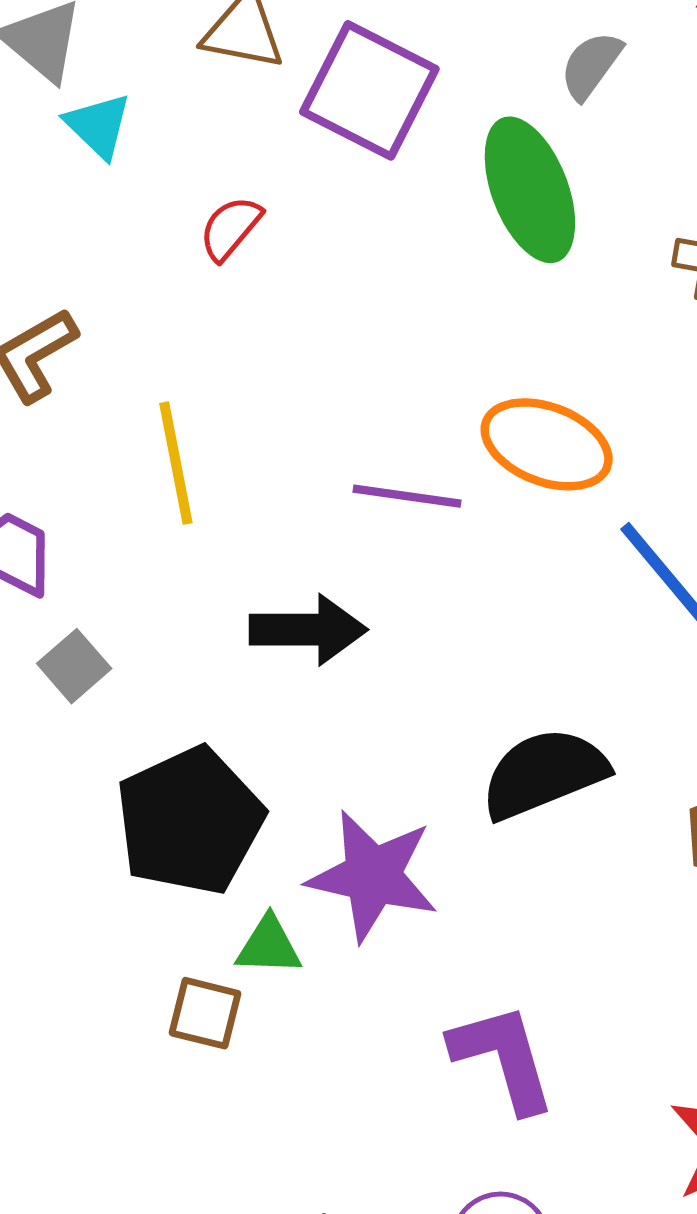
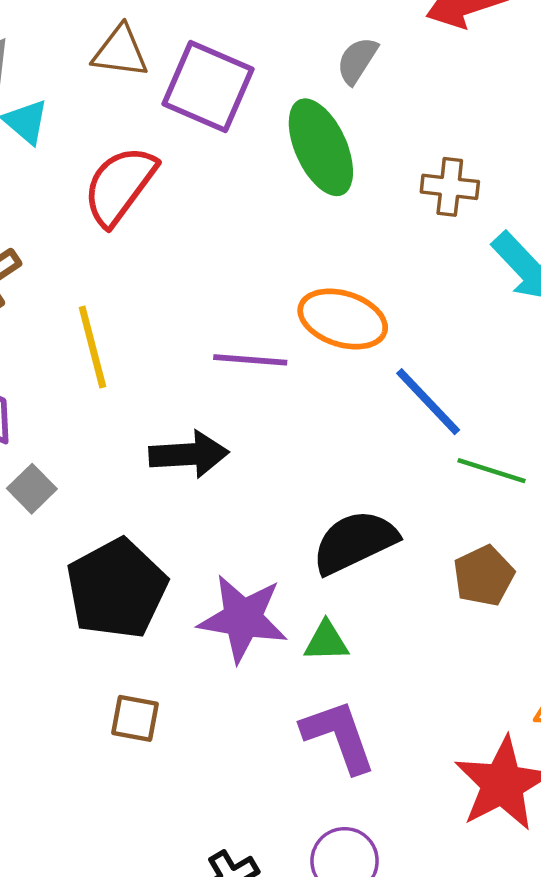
red semicircle: (230, 228) -> (120, 186), size x1.8
green triangle: (269, 946) -> (326, 641), moved

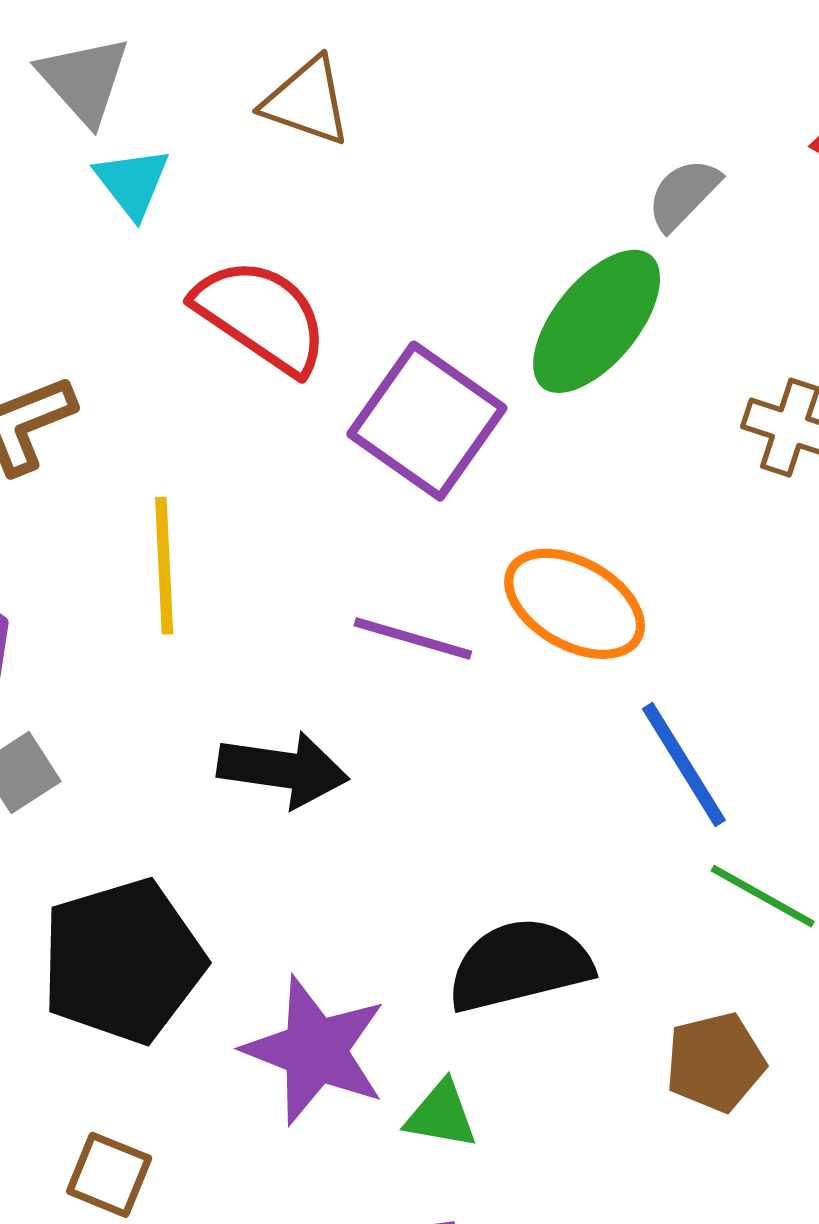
purple square: (208, 87) -> (427, 421), moved
green ellipse: (321, 147) -> (597, 321), turned 52
red semicircle: (120, 186) -> (261, 316), turned 76

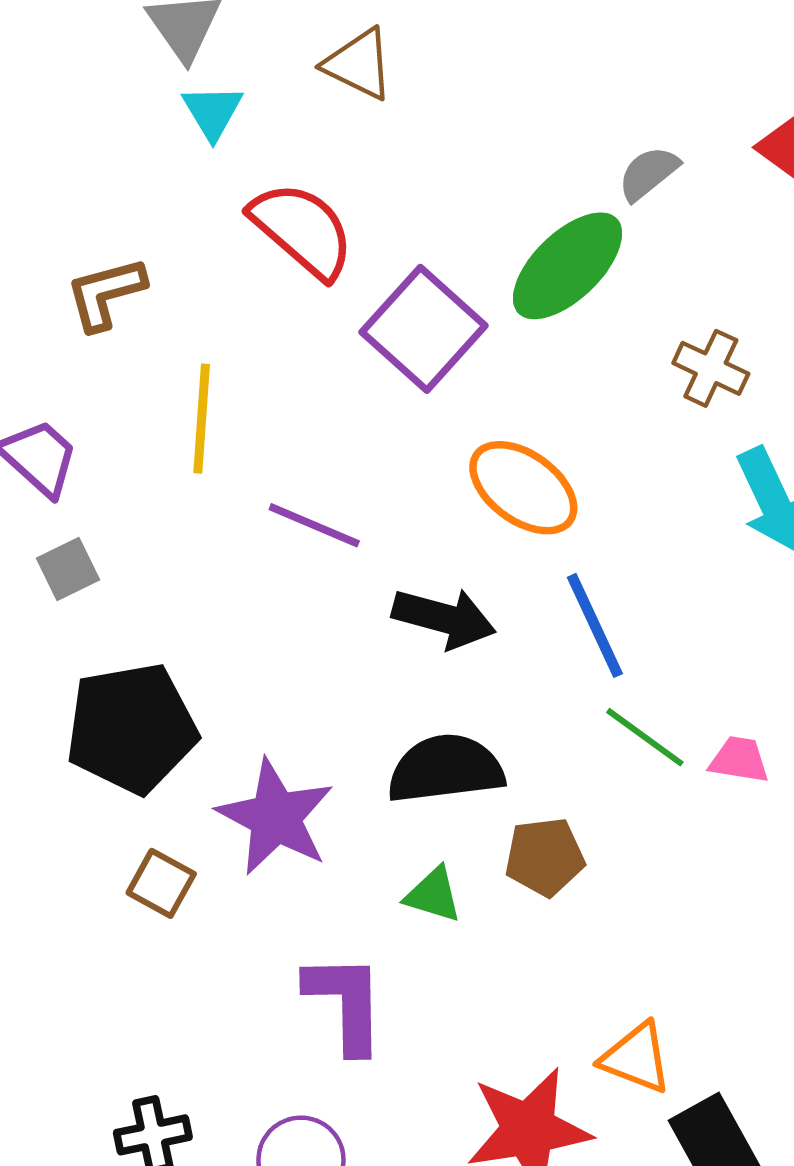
purple line: (413, 639) -> (314, 525), moved
black arrow: (283, 770) -> (444, 618), moved
brown pentagon: (715, 1062) -> (545, 857), moved
green triangle: (441, 1115) -> (433, 895), moved
brown square: (109, 1175) -> (161, 883), moved

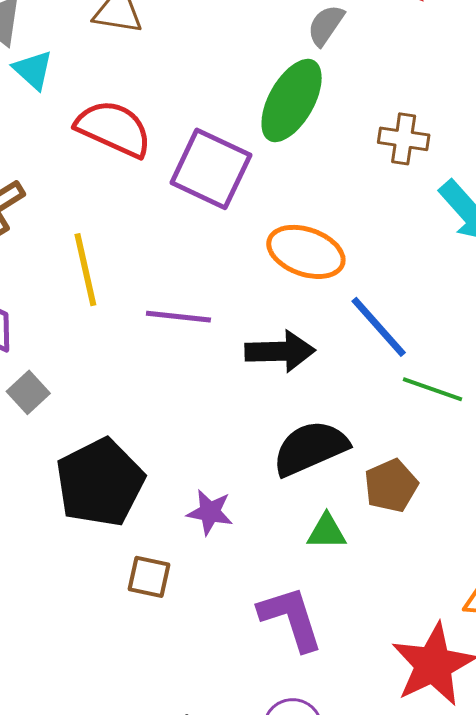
purple star: (275, 817) -> (210, 512), size x0.6

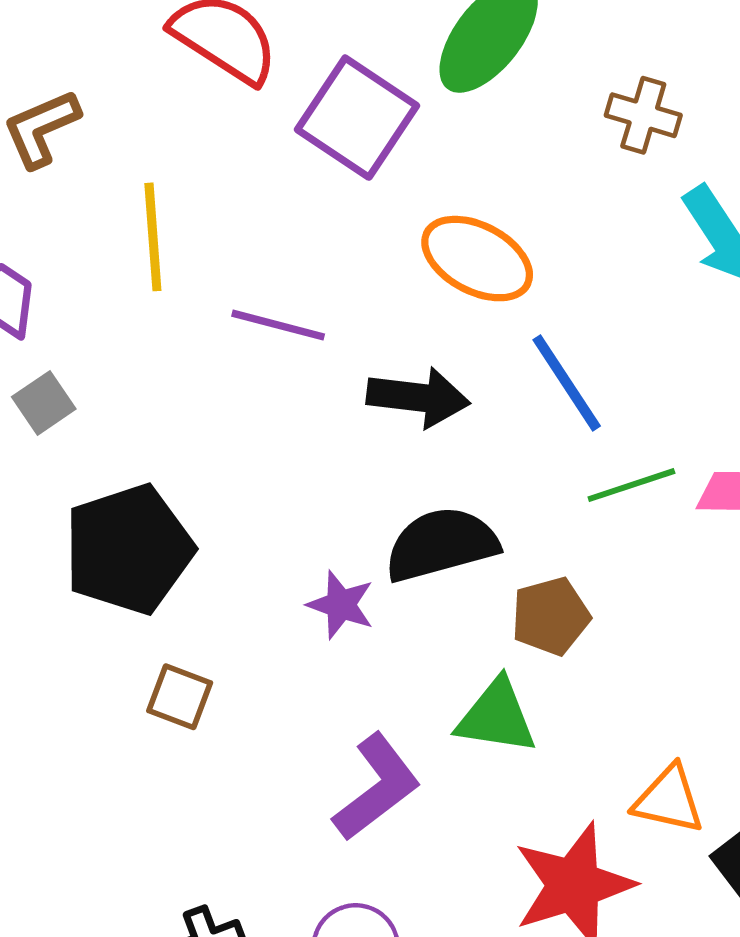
green line: (432, 389) -> (631, 485), turned -46
purple star: (210, 512) -> (341, 605), moved
green triangle: (327, 532) -> (496, 717), moved, size x1.4
purple L-shape: (291, 618) -> (377, 787), turned 62

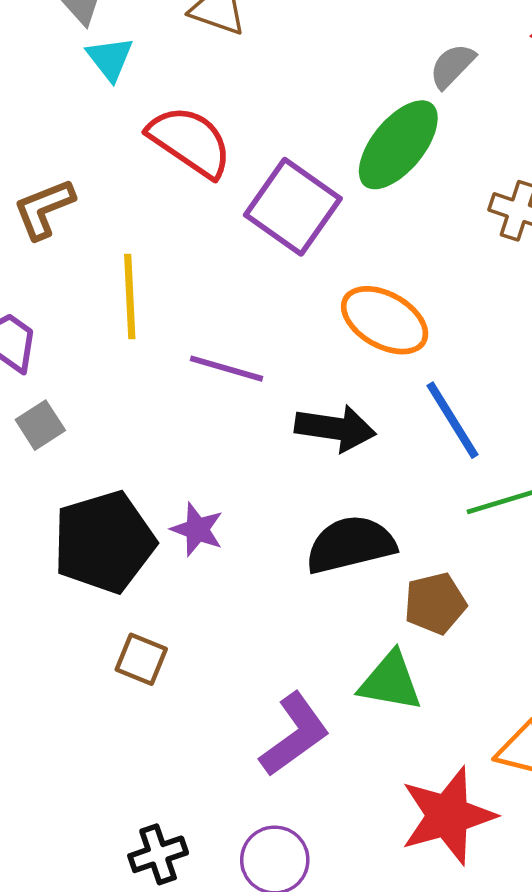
purple star: (341, 605) -> (197, 529), moved

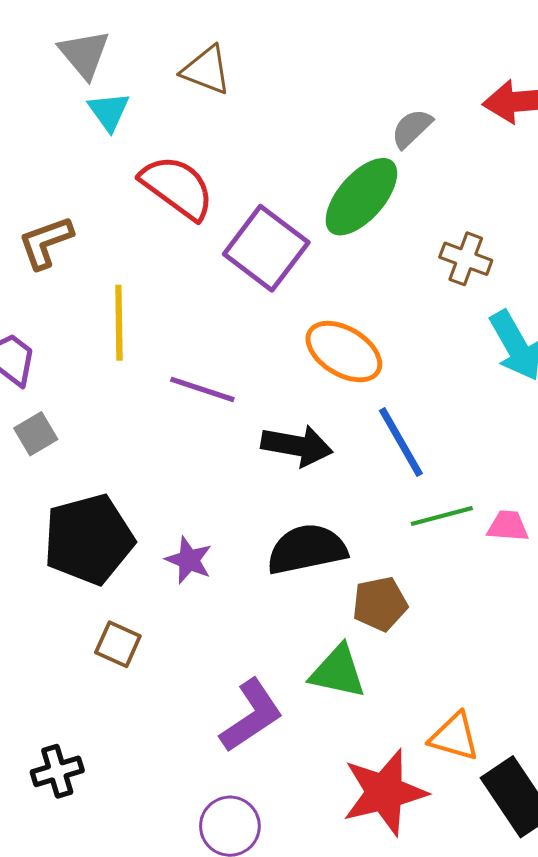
purple star: (197, 529) -> (189, 560), moved
black cross: (158, 854) -> (57, 771), moved

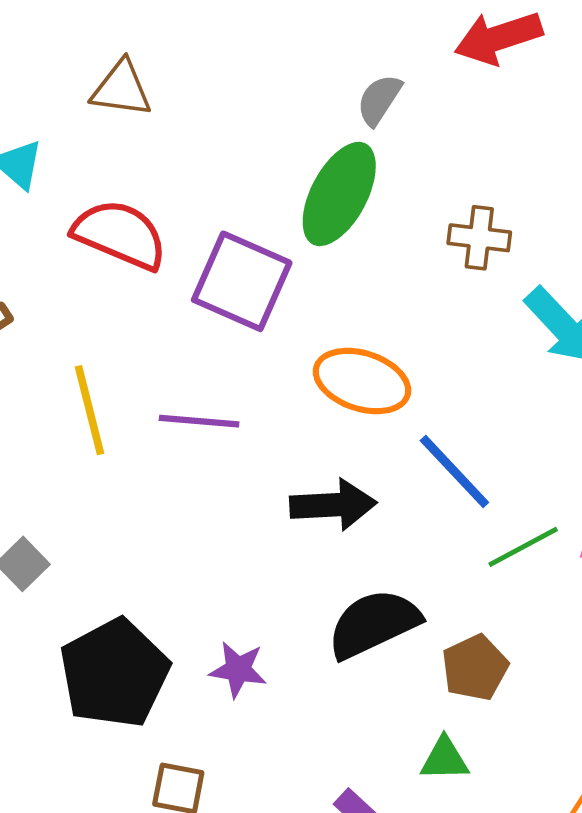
purple line: (202, 389) -> (199, 421), moved
green triangle: (338, 672) -> (445, 759), size x0.7

